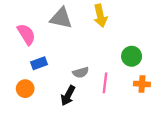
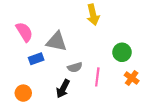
gray triangle: (61, 18) -> (57, 42), moved
orange cross: (142, 84) -> (132, 78), turned 32
orange circle: (25, 89) -> (23, 93), moved

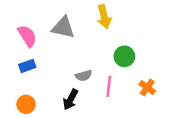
gray triangle: (57, 42) -> (63, 28), moved
green circle: (122, 52) -> (124, 56), moved
blue rectangle: (36, 59) -> (27, 66), moved

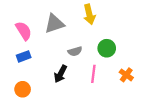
gray triangle: (63, 28) -> (54, 24), turned -30
gray semicircle: (84, 76) -> (75, 51), moved
black arrow: (70, 100) -> (61, 74), moved

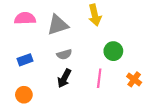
pink semicircle: (24, 31) -> (25, 18), moved, turned -60
gray semicircle: (75, 51) -> (64, 54), moved

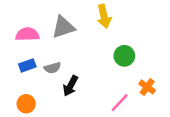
pink semicircle: (25, 18) -> (27, 34), moved
gray semicircle: (64, 54) -> (52, 68), moved
pink line: (99, 78) -> (120, 103), moved, turned 36

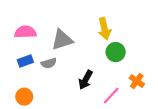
yellow arrow: (104, 16) -> (104, 29), moved
gray triangle: (63, 27) -> (62, 40), moved
black arrow: (70, 86) -> (86, 80), moved

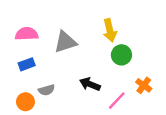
gray semicircle: (49, 63) -> (47, 90), moved
black arrow: (86, 80) -> (90, 84), turned 84

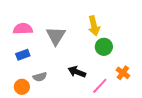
gray triangle: (65, 42) -> (56, 36), turned -40

